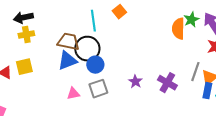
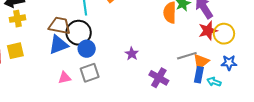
gray line: (195, 72) -> (187, 56), turned 54
purple star: (135, 82) -> (132, 54), moved
purple cross: (167, 83) -> (159, 78), moved

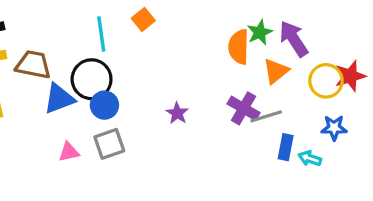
brown trapezoid: (60, 26) -> (33, 65), moved
red star: (208, 31) -> (350, 76), moved
orange triangle: (201, 62) -> (276, 71), moved
purple cross: (159, 78) -> (244, 108), moved

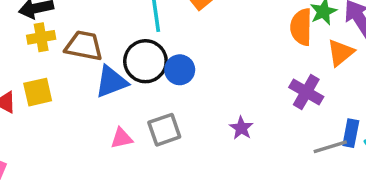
blue circle: (104, 105) -> (180, 70), moved
purple star: (177, 113) -> (241, 128), moved
gray line: (266, 116) -> (330, 147), moved

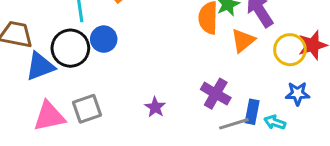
blue circle: (180, 70) -> (104, 39), moved
purple cross: (306, 92) -> (216, 94), moved
pink triangle: (122, 138) -> (49, 116), size x1.6

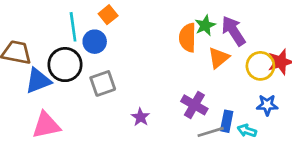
blue circle: (104, 39) -> (95, 42), moved
gray square: (87, 109) -> (103, 83), moved

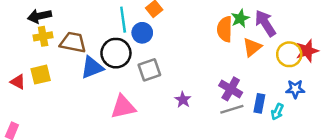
pink triangle: (46, 125) -> (123, 107), moved
cyan arrow: (247, 131) -> (277, 112), turned -84
gray line: (211, 132) -> (232, 109), moved

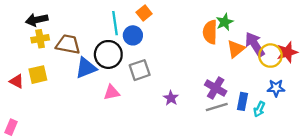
purple arrow: (265, 23) -> (255, 44), moved
pink triangle: (123, 107) -> (112, 92), moved, size x0.7

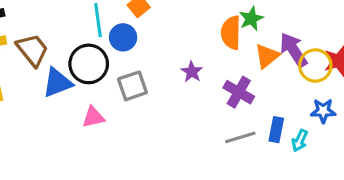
brown trapezoid: (68, 44) -> (32, 50), turned 40
purple cross: (216, 88) -> (239, 92), moved
purple star: (171, 98) -> (192, 72), moved

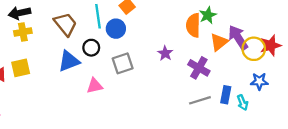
brown trapezoid: (32, 50) -> (65, 24), moved
black circle: (89, 64) -> (91, 48), size x0.6
cyan arrow: (300, 141) -> (243, 103), turned -48

